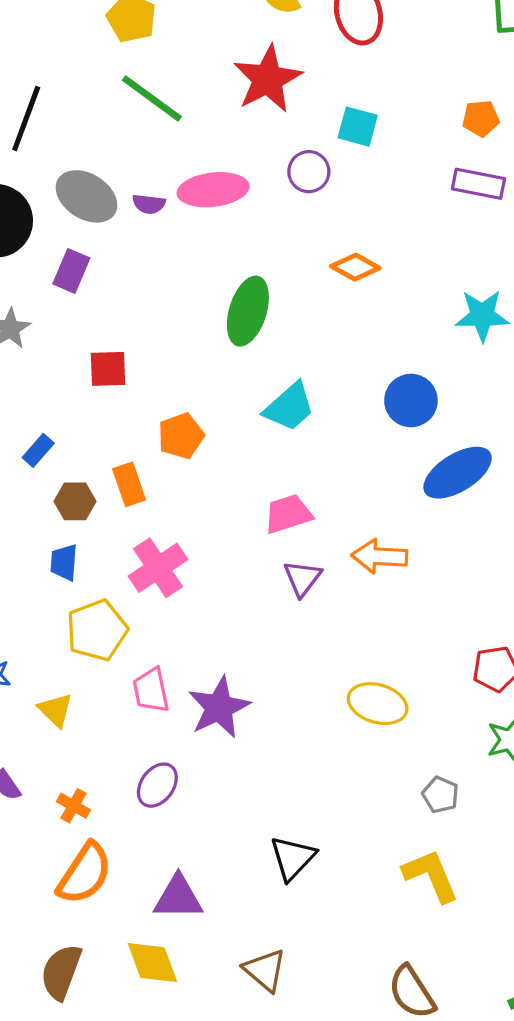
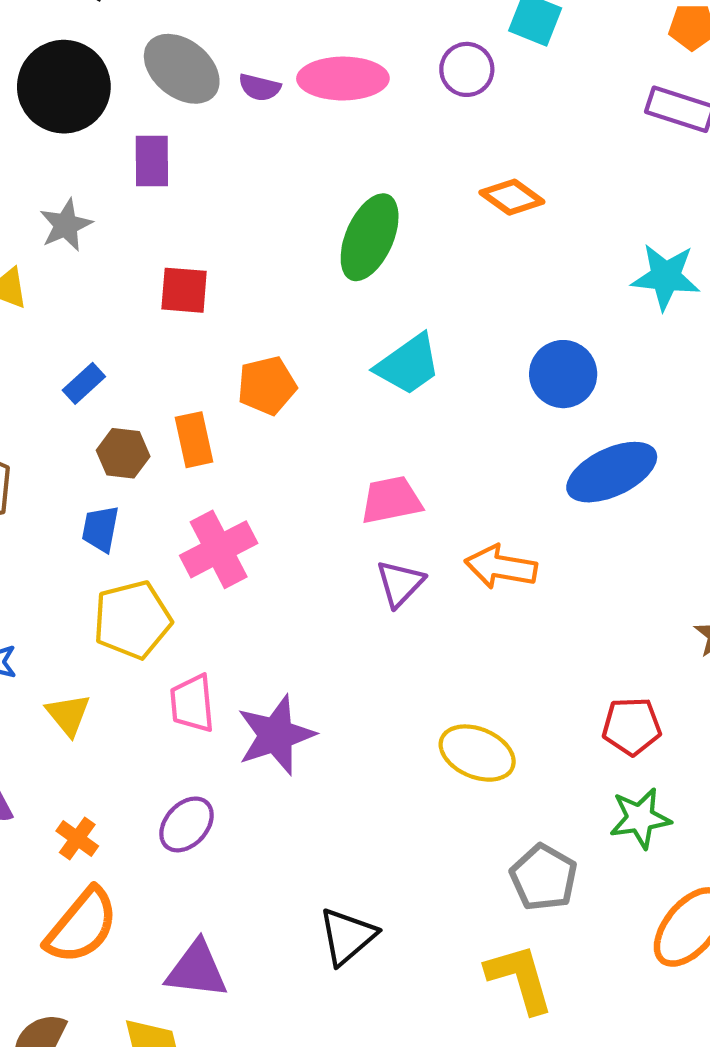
purple rectangle: (71, 271) -> (152, 161), turned -30
gray pentagon: (440, 795) -> (544, 877), size x1.4

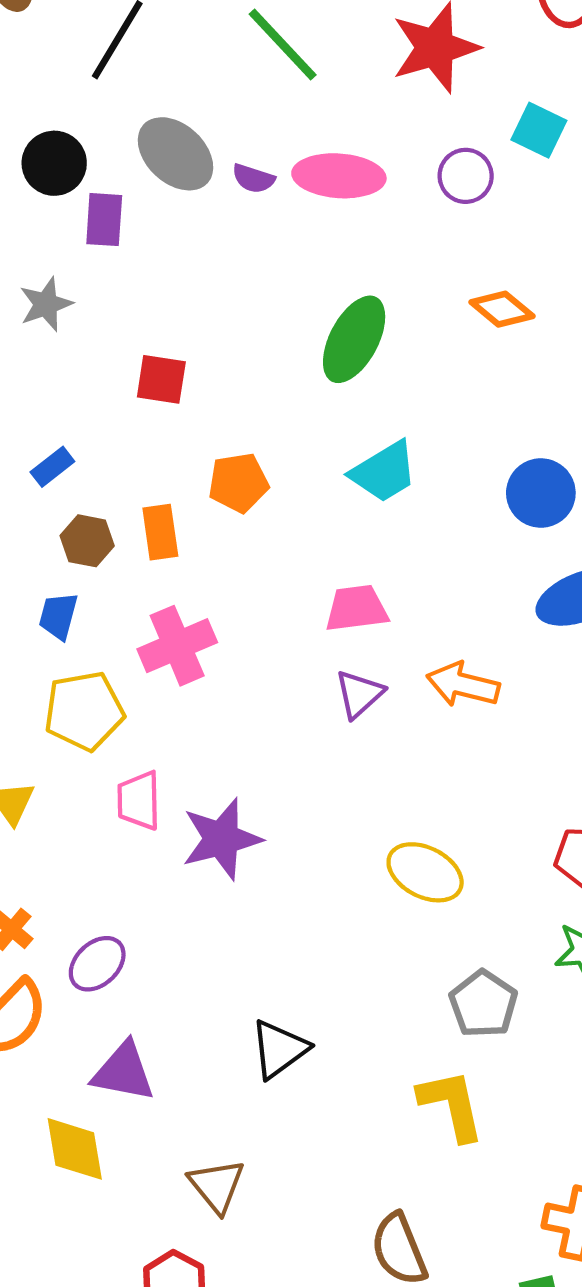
black circle: (64, 87) -> (54, 163), size x0.7
purple rectangle: (152, 161) -> (104, 220), moved
purple ellipse: (187, 824) -> (97, 964), moved

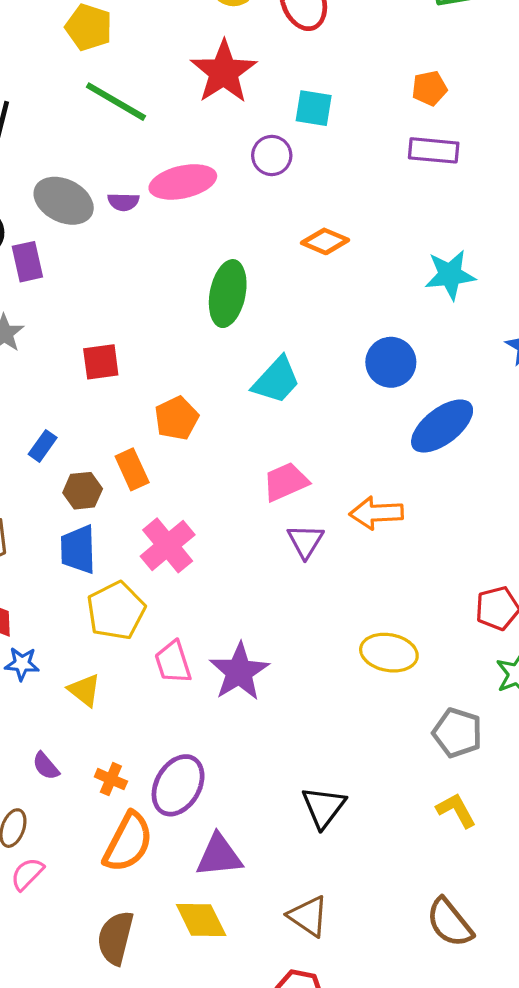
blue trapezoid: (58, 616) -> (78, 549), size x1.4
purple ellipse: (97, 964) -> (178, 785), size x1.4
yellow L-shape: (452, 1105) -> (456, 810), size x0.7

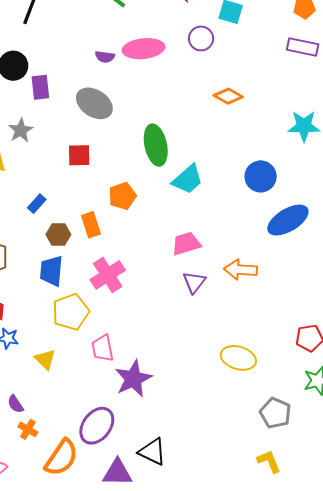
gray ellipse: (64, 201) -> (94, 103), moved
green ellipse: (228, 294) -> (156, 145), moved, turned -30
purple star: (239, 672) -> (133, 379), moved
orange cross: (111, 779) -> (28, 429), moved
black triangle: (324, 807) -> (152, 452), moved, turned -48

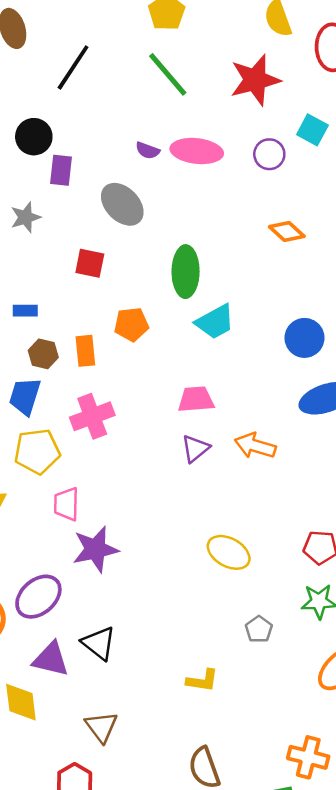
blue rectangle: (37, 204) -> (25, 311), turned 36
gray pentagon: (275, 413) -> (259, 629), size x0.7
yellow L-shape: (269, 461) -> (202, 681), moved, turned 108

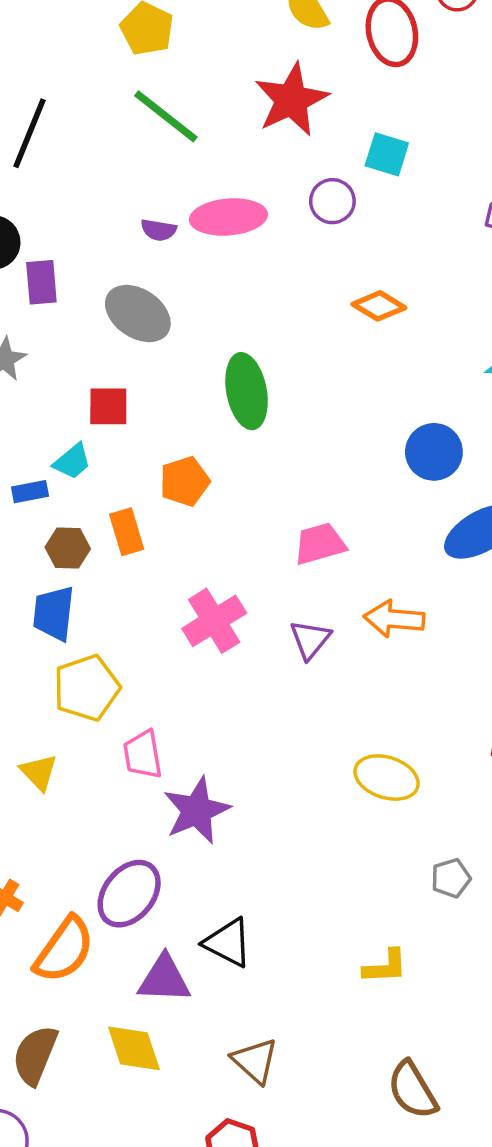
cyan trapezoid: (215, 322) -> (72, 461), moved, size x0.7
pink trapezoid: (196, 399) -> (320, 544), moved
pink cross: (92, 416) -> (214, 621), moved
gray pentagon: (259, 629) -> (451, 878), turned 30

